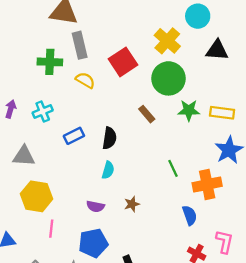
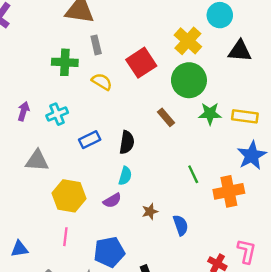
gray rectangle: (80, 45) -> (96, 45), size x0.7
yellow hexagon: (37, 196) -> (69, 196), moved
purple semicircle: (95, 206) -> (112, 200), moved, turned -42
blue semicircle: (190, 215) -> (181, 225), moved

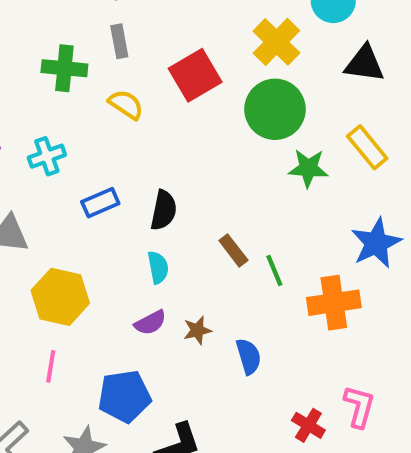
yellow rectangle: (245, 116) -> (367, 147), moved, turned 40
brown rectangle: (166, 117) -> (233, 250), moved
cyan semicircle: (125, 176) -> (158, 267), turned -30
purple semicircle: (112, 200) -> (150, 323), moved

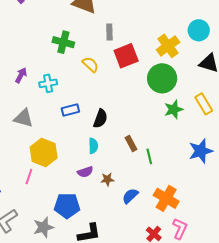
gray rectangle: (119, 41) -> (109, 32), moved
green star: (308, 168) -> (174, 109), turned -30
orange cross: (334, 303) -> (166, 198), moved, turned 30
blue semicircle: (249, 356) -> (130, 196), turned -126
pink line: (51, 366) -> (29, 177), moved

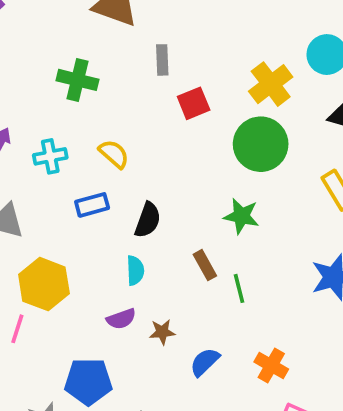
red square: (126, 56) -> (194, 103), size x0.7
yellow semicircle: (90, 64) -> (114, 154), moved
green star: (174, 109) -> (241, 216), moved, turned 30
orange cross: (166, 198) -> (271, 366), size x0.7

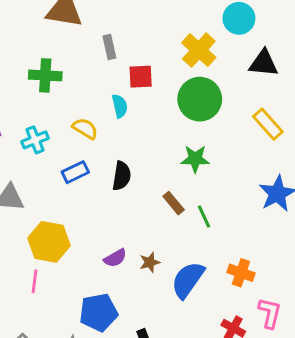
red square: (194, 103) -> (141, 77), turned 30
cyan semicircle: (135, 270) -> (120, 106), moved
blue semicircle: (205, 362) -> (188, 280), size x1.5

